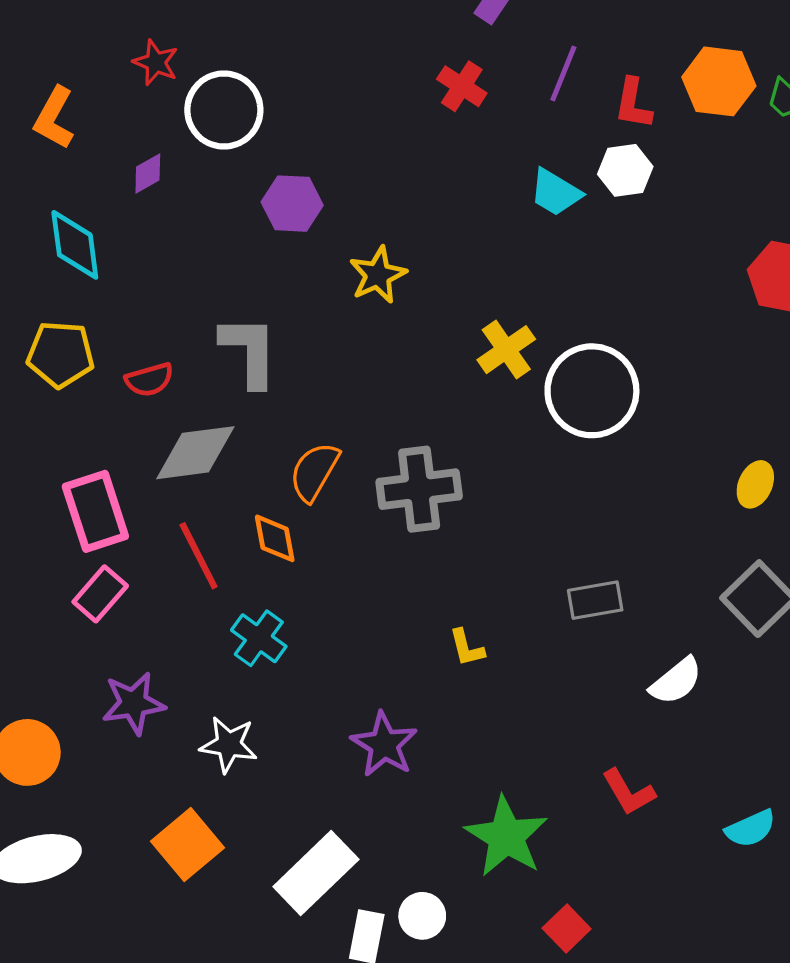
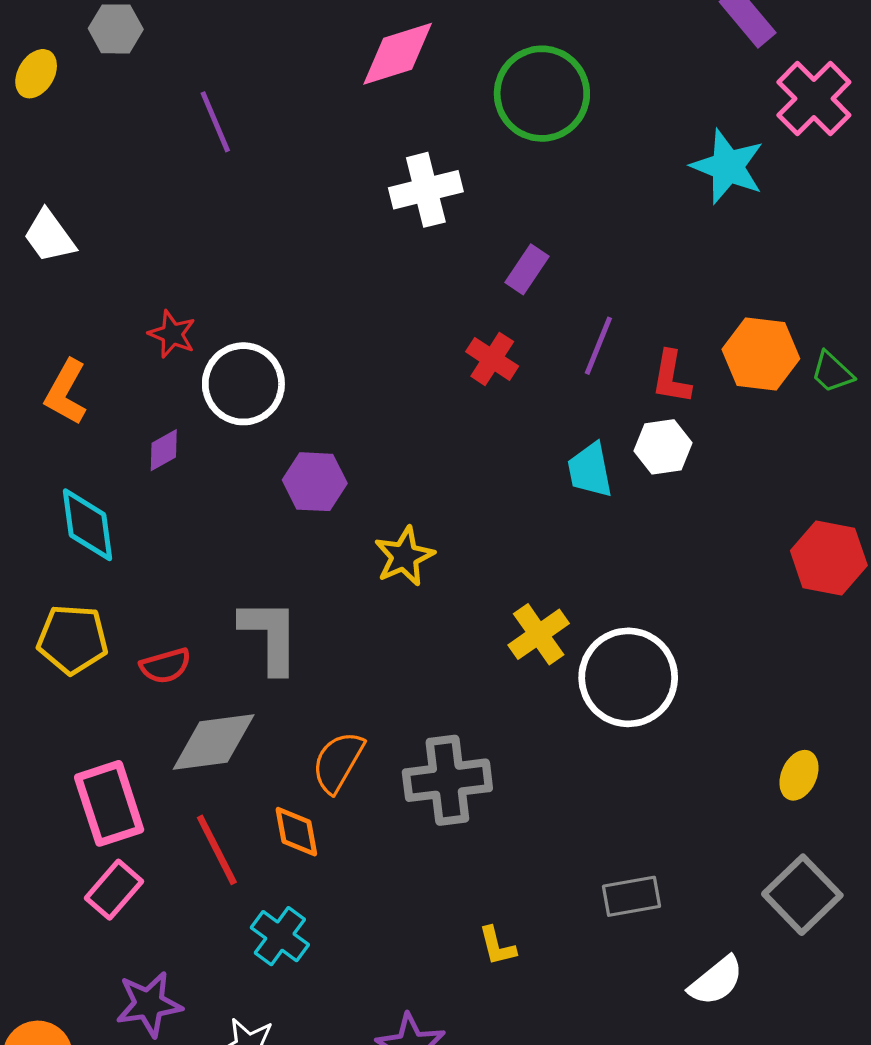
cyan trapezoid: (555, 192) -> (590, 470), turned 48

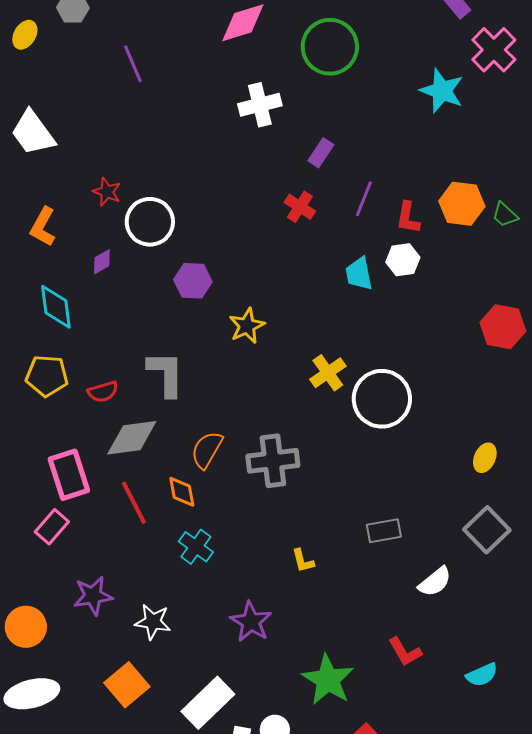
white trapezoid: (49, 236) -> (33, 133), size x1.4
pink rectangle: (114, 890) -> (52, 527), moved
cyan cross: (280, 936) -> (196, 547), moved

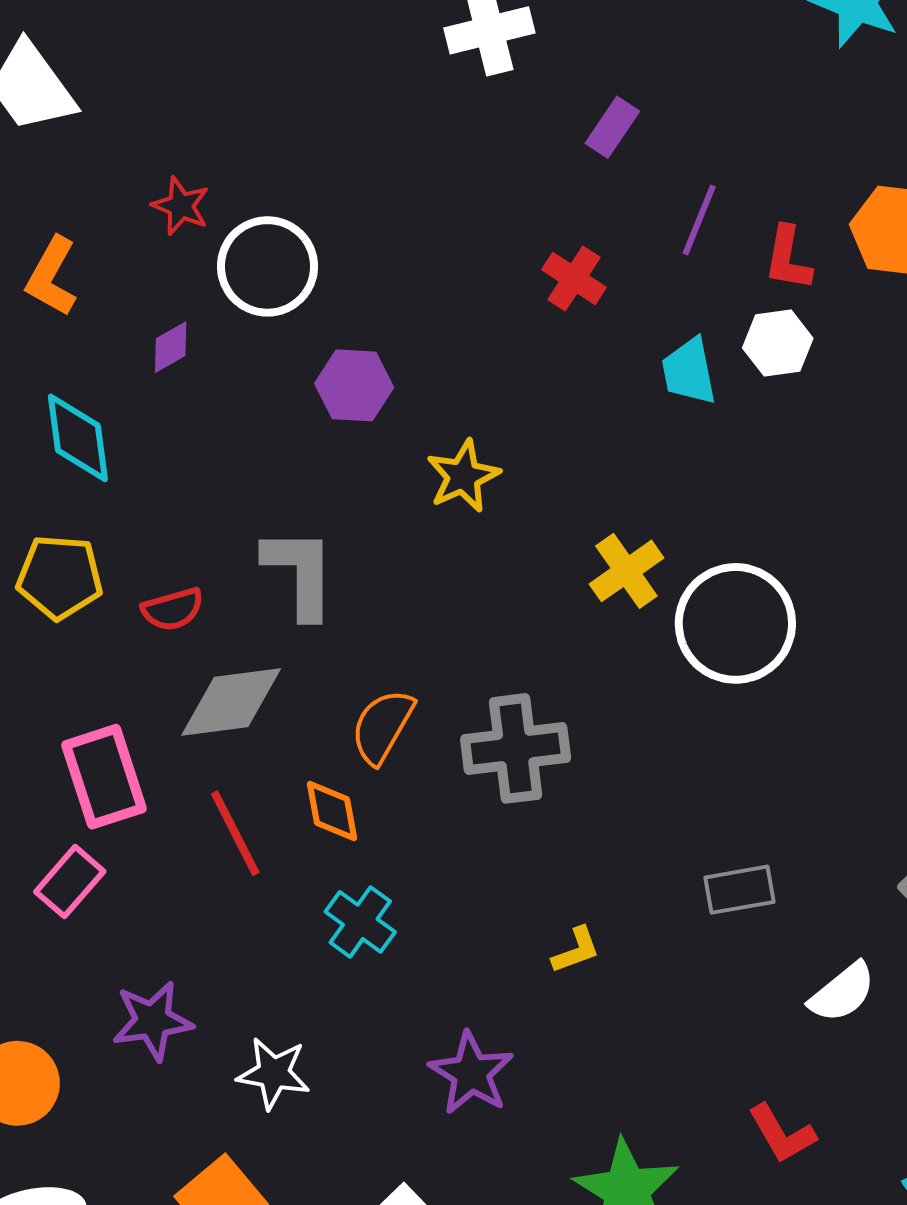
red cross: (300, 207) -> (574, 279), moved
yellow L-shape: (303, 561) -> (576, 950), turned -96

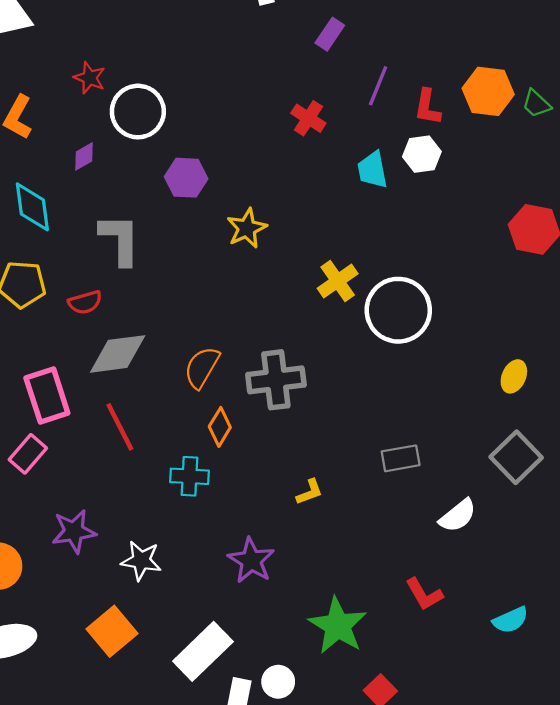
gray L-shape: (300, 573) -> (120, 239), moved
orange diamond: (332, 811) -> (220, 427), moved, turned 42
cyan cross: (360, 922) -> (189, 476), turned -33

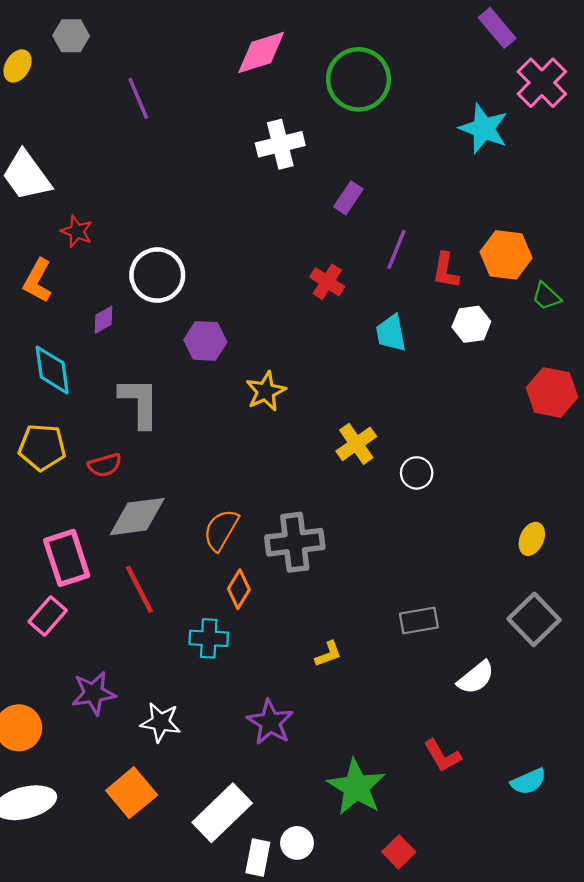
red star: (90, 78) -> (77, 231), moved
green trapezoid: (536, 104) -> (546, 296), moved
white hexagon: (422, 154) -> (471, 324), moved
white circle: (398, 310) -> (417, 473), size x0.5

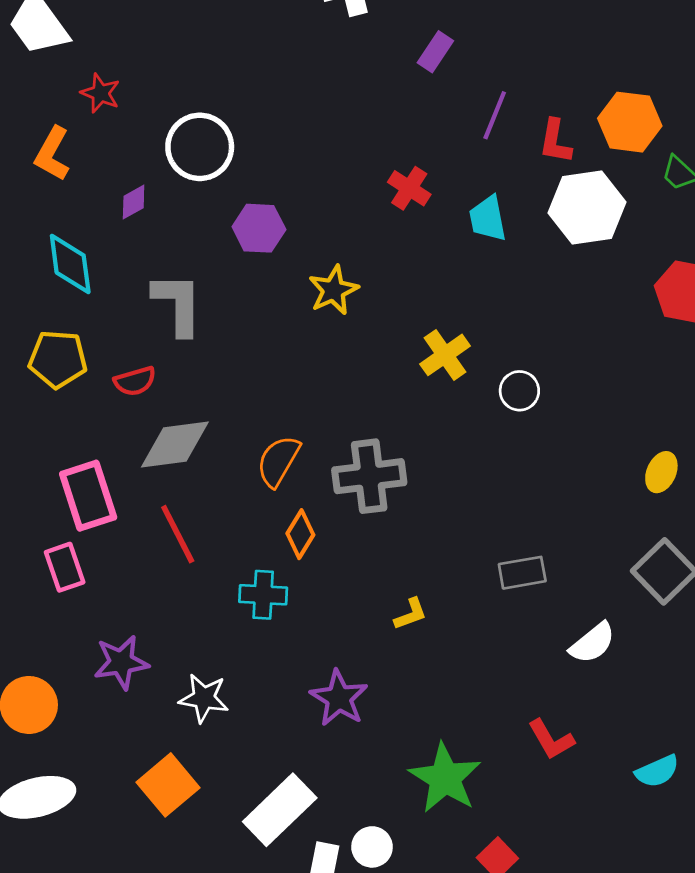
red cross: (327, 282) -> (409, 188), moved
white hexagon: (471, 324) -> (587, 208), size x1.6
pink rectangle: (48, 616) -> (65, 567), turned -60

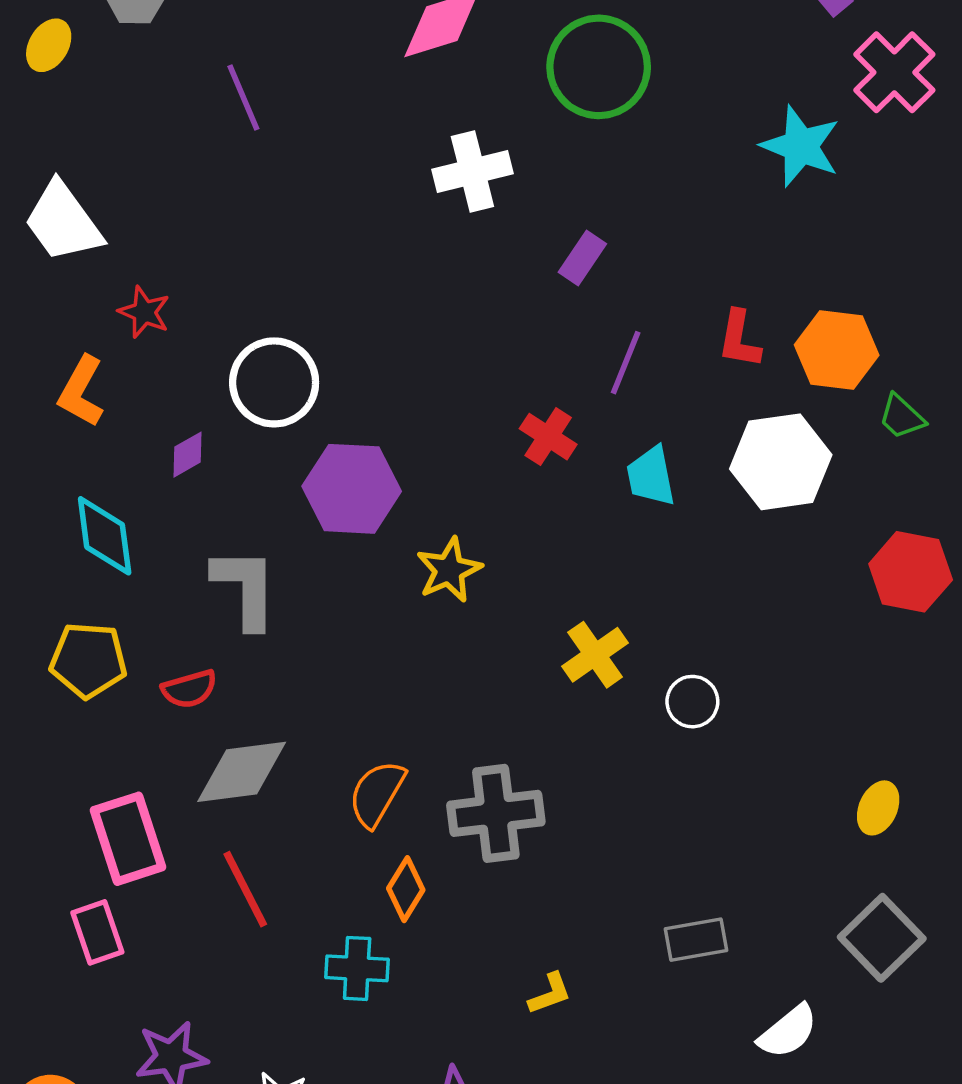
purple line: (495, 115) -> (626, 363), moved
red L-shape: (555, 141) -> (739, 339), moved
purple hexagon: (259, 228) -> (352, 489), size x1.4

